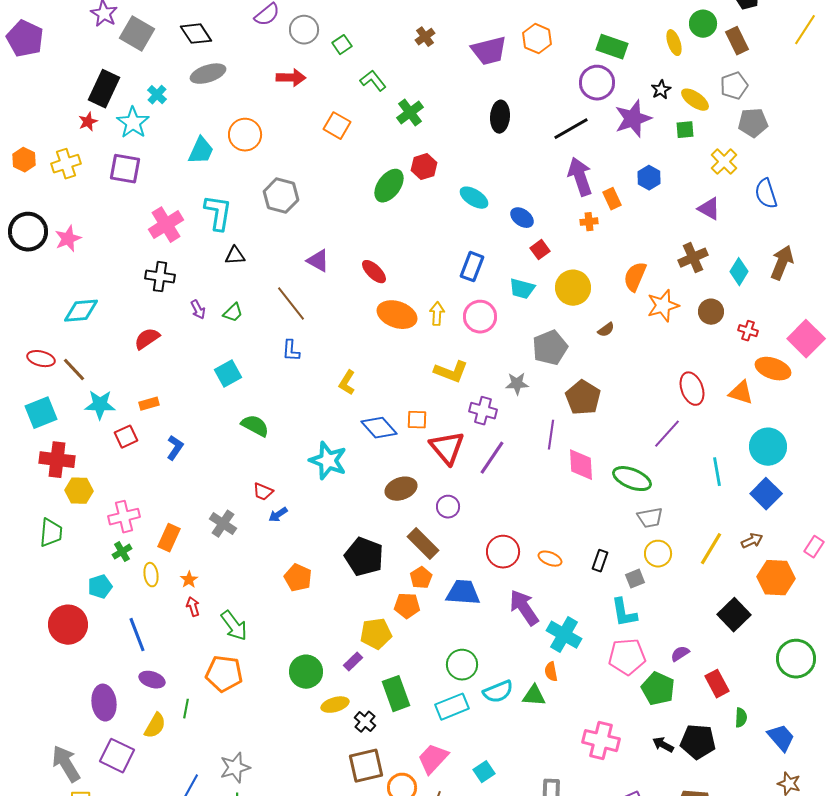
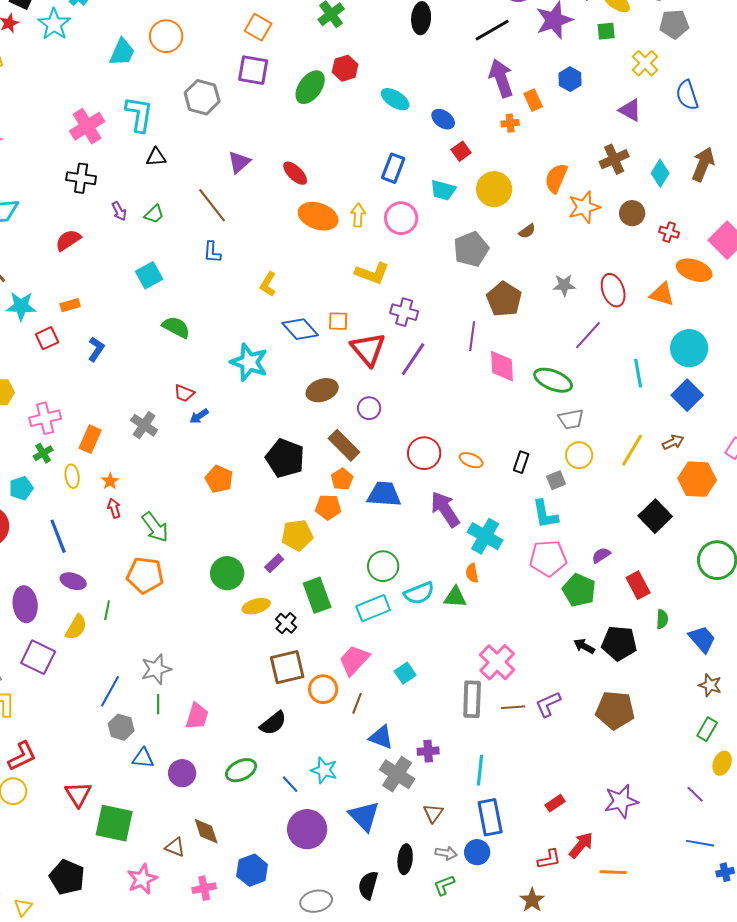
purple square: (125, 169) -> (253, 70), moved
purple triangle: (318, 261) -> (239, 162), turned 50
gray star: (517, 384) -> (564, 285), moved
pink cross: (601, 741) -> (497, 662), moved, turned 30

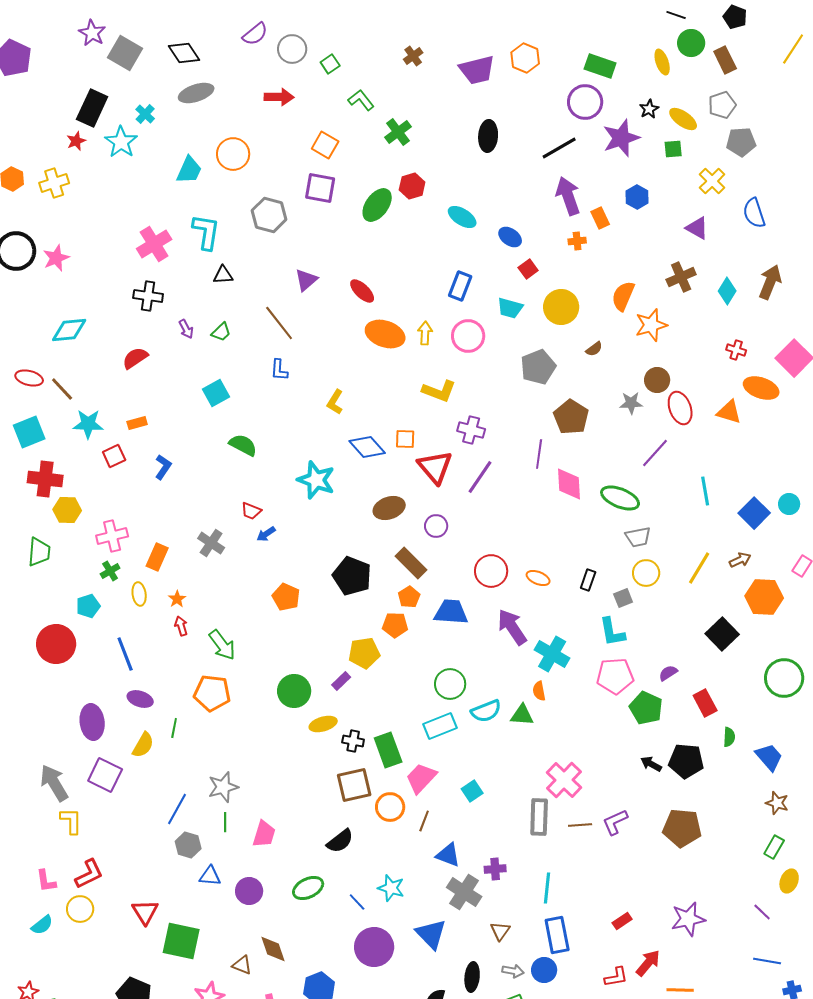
brown circle: (632, 213) -> (657, 380), moved
cyan circle: (689, 348) -> (789, 504), moved, size x0.6
green rectangle: (317, 595) -> (388, 750), moved
black cross: (286, 623) -> (353, 741), turned -30

